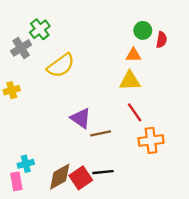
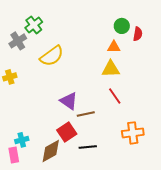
orange cross: (151, 140) -> (133, 133), moved
red square: (81, 178) -> (67, 132), moved

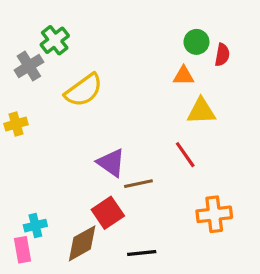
yellow triangle: (111, 69) -> (201, 111), moved
black line: (88, 147) -> (142, 253), moved

